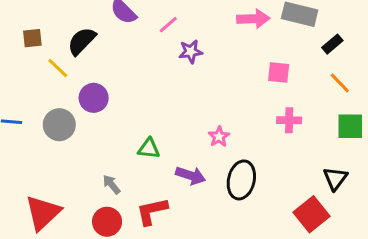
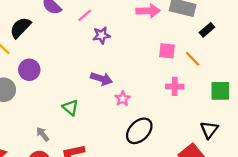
orange line: (340, 83) -> (193, 59), moved
green triangle: (149, 149) -> (70, 108), turned 35
purple arrow: (191, 175) -> (101, 79), moved
black ellipse: (241, 180) -> (139, 131), turned 32

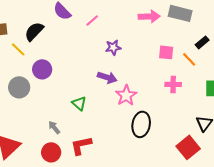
black rectangle: (207, 30) -> (202, 42), moved
purple star: (101, 35) -> (113, 47), moved
pink star: (123, 99) -> (126, 95), size x1.5
black ellipse: (139, 131) -> (141, 124), turned -35

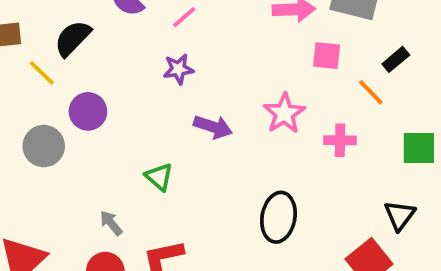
purple star: (113, 47) -> (178, 69), moved
pink square: (166, 52) -> (327, 56), moved
pink star: (126, 95) -> (284, 113), moved

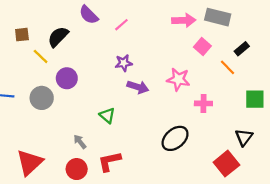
pink square: (327, 56) -> (202, 47), turned 35
purple star: (178, 69) -> (124, 63), moved
pink star: (284, 113) -> (178, 79), turned -30
pink cross: (340, 140) -> (203, 103), moved
black ellipse: (278, 217) -> (175, 138), turned 40

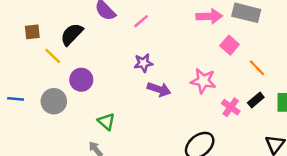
black rectangle: (242, 49) -> (256, 100), moved
pink cross: (203, 103) -> (231, 107), turned 35
green triangle: (107, 115) -> (106, 122), moved

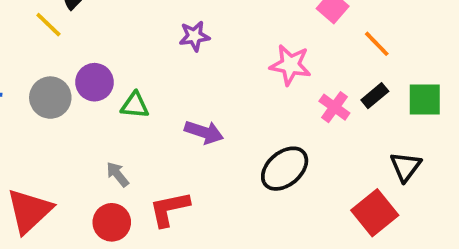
purple circle: (81, 80) -> (94, 82), moved
purple arrow: (159, 89) -> (204, 132), moved
green triangle: (106, 122) -> (135, 105), moved, turned -36

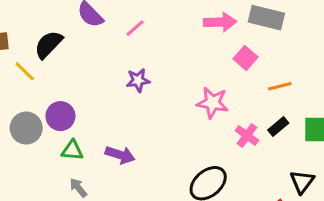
orange line: (377, 44) -> (280, 86), turned -60
green triangle: (135, 105) -> (72, 150), moved
purple arrow: (204, 132) -> (120, 155), moved

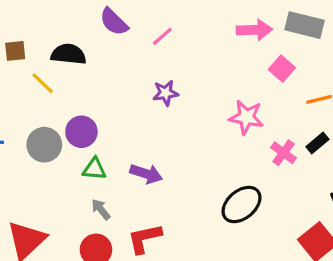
black semicircle: (49, 44) -> (69, 54), turned 52

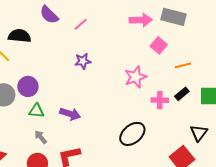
pink star: (246, 117) -> (136, 77), turned -30
pink cross: (284, 153) -> (160, 100), turned -35

